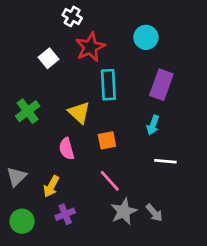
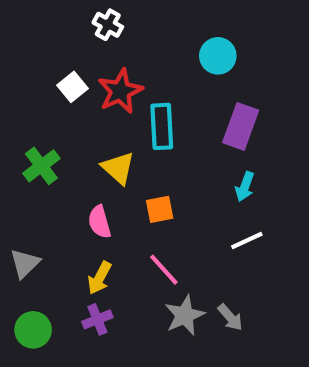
red star: (90, 47) -> (120, 91), moved
cyan arrow: (153, 125) -> (245, 187), moved
white line: (165, 161) -> (247, 241), turned -30
yellow arrow: (51, 186) -> (99, 278), moved

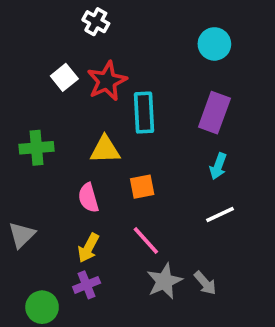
cyan circle: (218, 56) -> (214, 44), moved
green cross: (41, 166) -> (36, 148), turned 32
yellow triangle: (118, 168) -> (105, 150), turned -44
green circle: (33, 330) -> (42, 307), moved

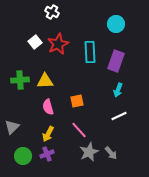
cyan rectangle: (144, 113) -> (90, 52), moved
yellow triangle: (105, 150) -> (45, 81), moved
green circle: (42, 307) -> (23, 156), moved

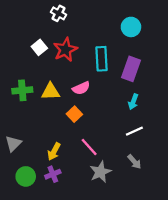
orange square: (77, 101) -> (74, 114), moved, turned -32
pink semicircle: (48, 107) -> (81, 88), moved, turned -98
gray arrow: (111, 153) -> (134, 162), moved

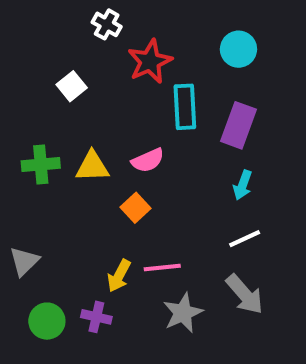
red star: (65, 50) -> (150, 61), moved
pink line: (89, 147) -> (162, 267), turned -54
yellow arrow: (54, 152) -> (119, 276), moved
gray arrow: (134, 162) -> (245, 294), size x1.5
purple cross: (53, 174) -> (96, 317), turned 35

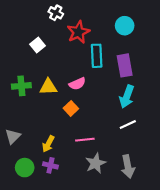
purple rectangle: (238, 125) -> (125, 65), turned -30
cyan arrow: (243, 185) -> (127, 97), size x1.5
yellow arrow: (119, 276) -> (48, 144), moved
gray arrow: (245, 294) -> (128, 166), moved, turned 30

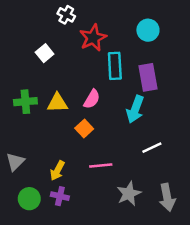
pink semicircle: (77, 84) -> (92, 99), turned -35
cyan arrow: (127, 97) -> (135, 109), moved
gray star: (96, 163) -> (129, 194), moved
gray arrow: (128, 166) -> (167, 197), moved

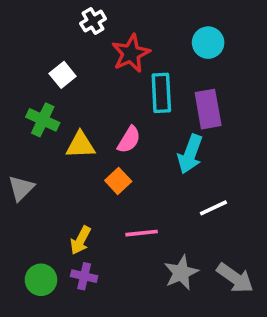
white cross: (66, 15) -> (93, 21), turned 30
green cross: (25, 102) -> (43, 120), moved, turned 30
gray triangle: (15, 162) -> (21, 188), moved
gray arrow: (167, 197) -> (235, 278), turned -44

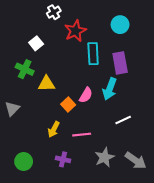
pink semicircle: (129, 140) -> (86, 95), moved
yellow arrow: (80, 240) -> (54, 129), moved
purple cross: (84, 276) -> (63, 159), moved

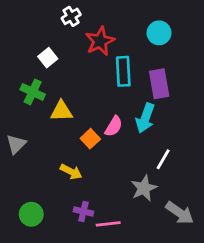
white line: (123, 120) -> (163, 159), turned -35
yellow arrow: (54, 129) -> (71, 172), turned -91
pink line: (82, 135) -> (108, 224), moved
gray star: (104, 157) -> (144, 188), moved

